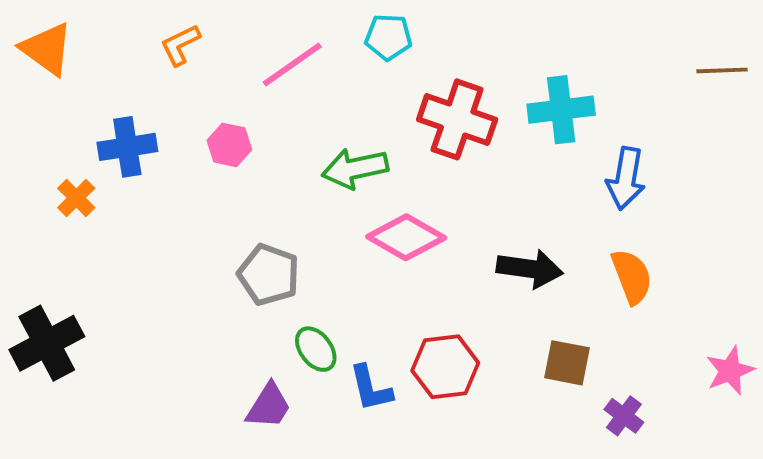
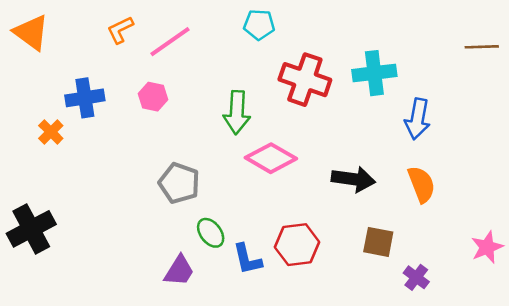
pink line: (292, 65) -> (170, 42), moved
green arrow: (355, 169) -> (237, 112), turned -75

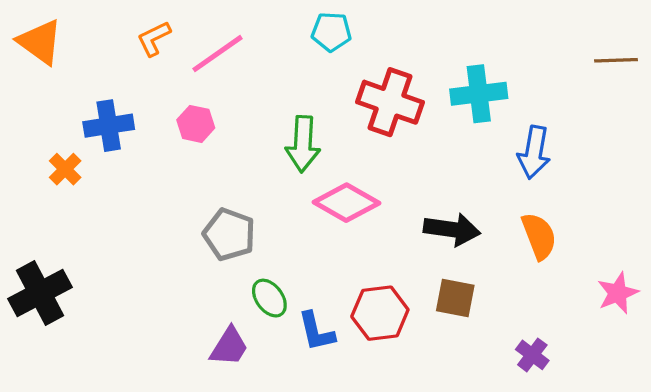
brown square: (378, 242) -> (455, 298), moved
pink star: (487, 247) -> (618, 293), moved

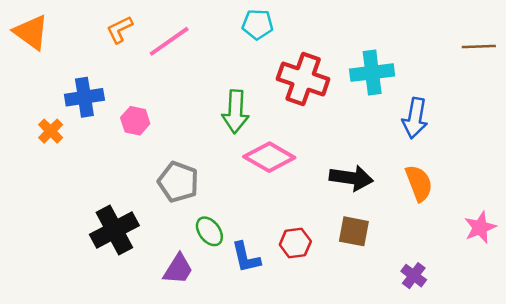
pink hexagon: (196, 124) -> (135, 121), moved
black cross: (40, 293) -> (114, 230), moved
red hexagon: (380, 313) -> (295, 243), size x0.7

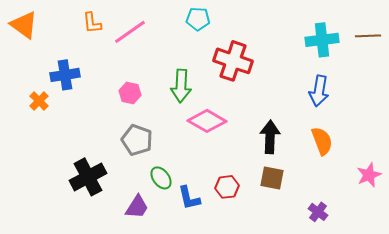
orange L-shape: (120, 30) -> (92, 23), turned -70
cyan cross: (372, 73) -> (322, 40), moved
pink hexagon: (135, 121) -> (130, 93), moved
black arrow: (351, 178) -> (270, 137), turned -96

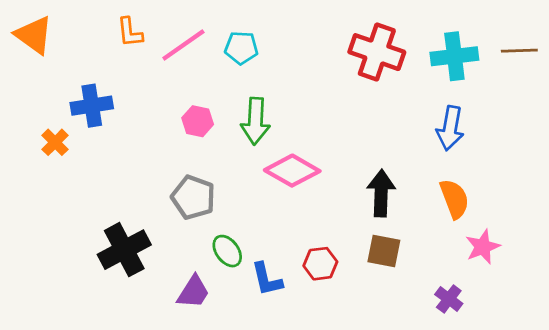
cyan pentagon: (198, 19) -> (241, 48), moved
red cross: (233, 61) -> (377, 52), moved
pink hexagon: (130, 93) -> (198, 121), moved
pink star: (369, 175) -> (483, 247), moved

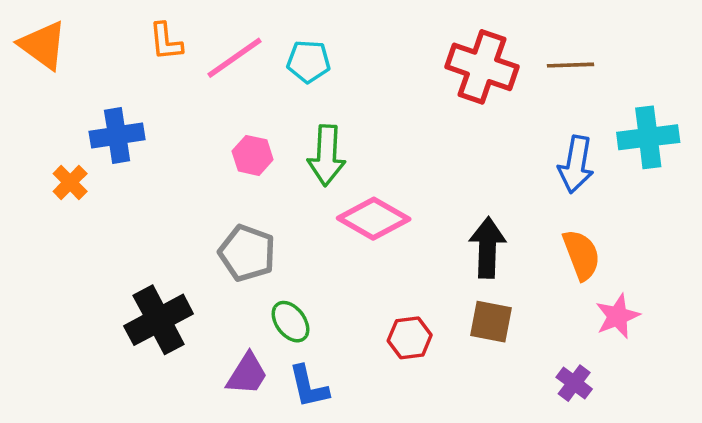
brown line: (519, 51) -> (571, 65), moved
cyan cross: (454, 56) -> (648, 137), moved
blue L-shape: (267, 279) -> (309, 387), moved

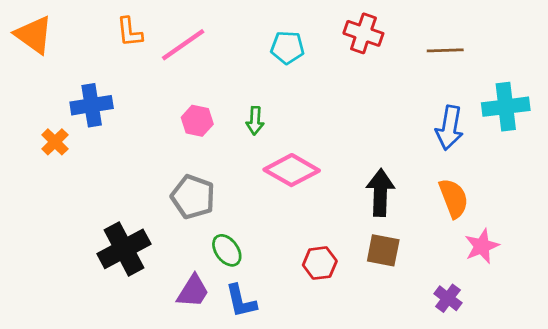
cyan pentagon: (309, 61) -> (287, 47), moved
red cross: (482, 67) -> (363, 33), moved, size x0.7
green arrow: (327, 155) -> (255, 121), size x0.6

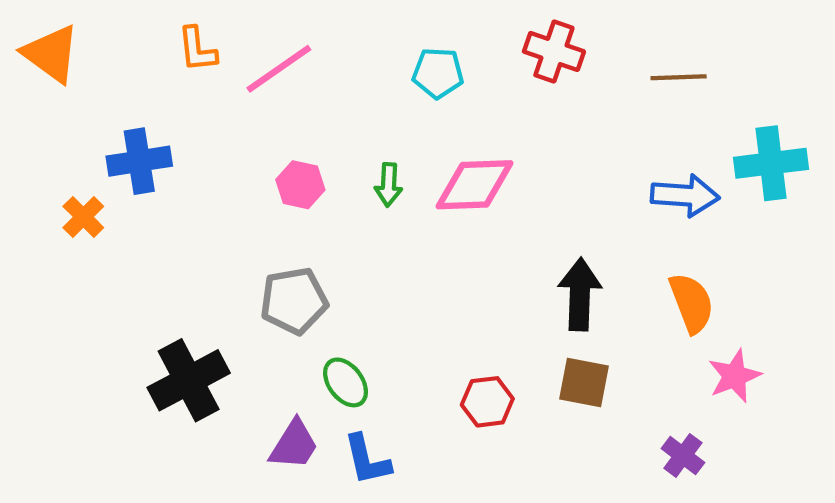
blue arrow: (449, 128) -> (685, 195), turned -96
pink diamond: (292, 170) -> (474, 185), moved, turned -32
gray pentagon: (193, 197) -> (294, 301), turned -30

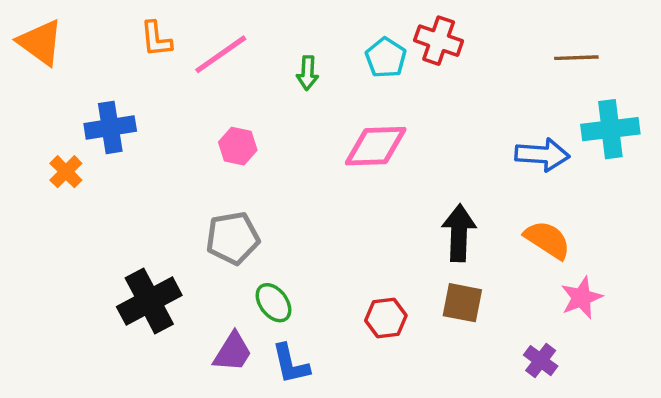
cyan pentagon: (438, 73) -> (386, 58), moved, turned 30
brown line: (679, 77) -> (576, 58), moved
green arrow: (388, 185) -> (308, 73), moved
orange semicircle: (691, 303) -> (547, 240), turned -36

